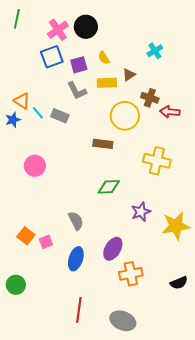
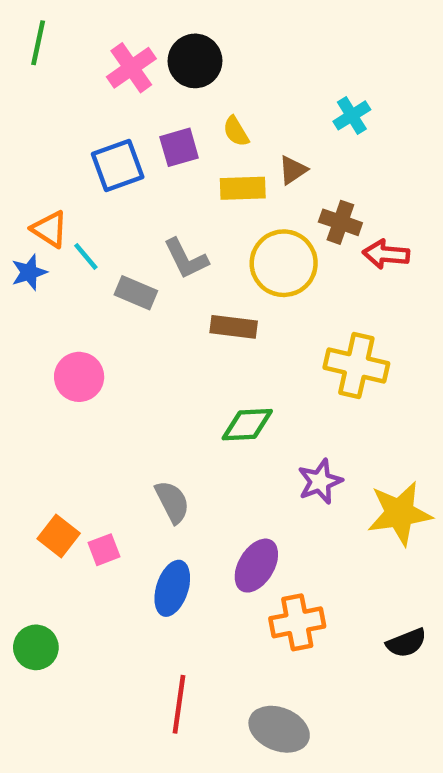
blue square: (52, 57) -> (118, 165), moved
gray L-shape: (77, 91) -> (186, 259), moved
gray rectangle: (60, 116) -> (136, 293), moved

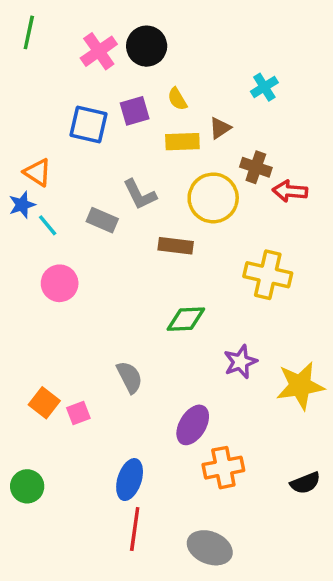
blue square: (118, 165) -> (89, 125), turned 33
cyan line: (86, 256) -> (48, 225), moved
blue ellipse: (172, 588) -> (130, 480), moved

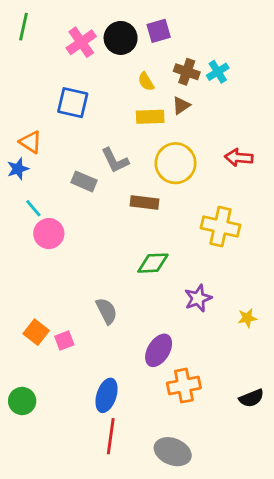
purple square: (135, 111) -> (159, 31), moved
brown cross: (256, 167) -> (187, 72), moved
cyan line: (48, 225) -> (33, 208), moved
yellow star: (300, 386) -> (247, 318), size x0.5

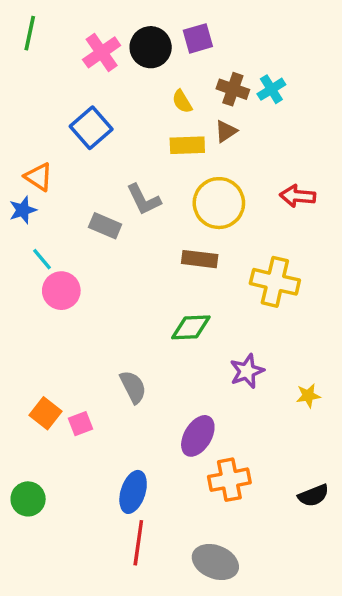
blue square: (73, 103) -> (91, 128), turned 36
brown rectangle: (145, 203) -> (200, 259), moved

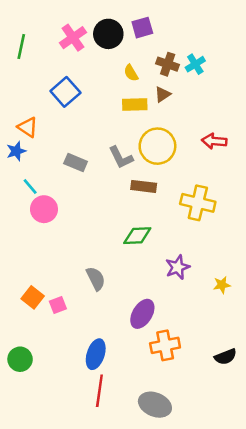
green line: (30, 33) -> (21, 46), moved
gray L-shape: (144, 200) -> (121, 157), moved

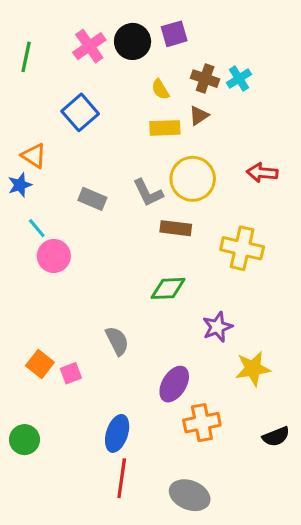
yellow star: (222, 285) -> (253, 369), moved, size x1.6

